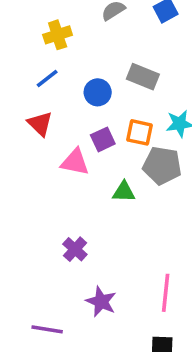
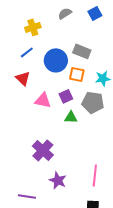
blue circle: (98, 92) -> (56, 60), size x1.5
orange square: (139, 132) -> (77, 74), moved
purple square: (103, 139) -> (66, 96), moved
purple cross: (75, 249) -> (43, 150), size x1.5

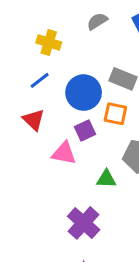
yellow cross: (33, 27) -> (49, 42), turned 35
purple square: (66, 96) -> (85, 130), moved
purple cross: (43, 150) -> (84, 223), moved

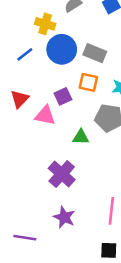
yellow cross: (49, 42) -> (45, 24), moved
blue circle: (84, 93) -> (62, 49), moved
red triangle: (34, 120) -> (20, 99), moved, turned 30

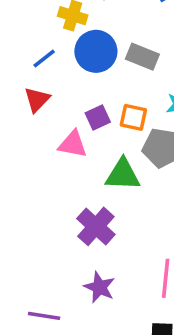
orange square: (88, 82) -> (133, 117), moved
red triangle: (20, 99) -> (37, 100), moved
green triangle: (81, 137) -> (123, 175), size x1.5

